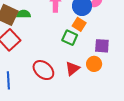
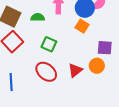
green semicircle: (24, 14) -> (38, 17), moved
green square: (70, 38) -> (49, 44), moved

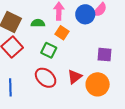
orange square: (82, 26) -> (62, 33), moved
orange circle: (97, 66) -> (98, 84), moved, size x1.5

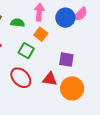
purple square: (104, 55) -> (66, 60), moved
red triangle: (75, 77) -> (50, 79), turned 42

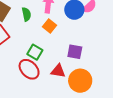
green semicircle: (17, 23) -> (26, 14), turned 72
green square: (26, 51) -> (35, 52), moved

